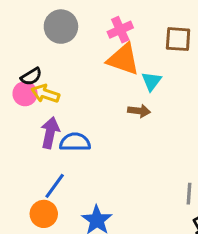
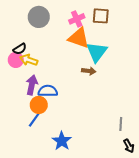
brown square: (178, 39) -> (101, 16), moved
cyan triangle: (151, 81) -> (97, 52), size x1.6
orange circle: (44, 214) -> (39, 105), moved

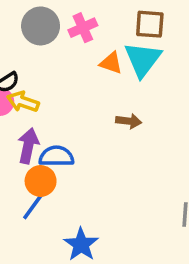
pink cross: (77, 19) -> (83, 28), moved
orange triangle: (79, 38) -> (111, 63), size x0.6
cyan triangle: (97, 52) -> (143, 59), moved

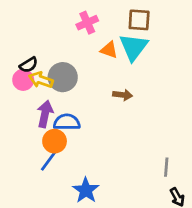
gray circle: (41, 26) -> (63, 77), moved

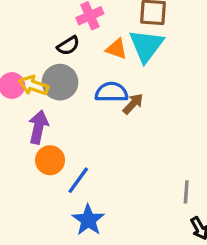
black semicircle: (29, 65) -> (68, 46), moved
brown arrow: (123, 95) -> (133, 104), turned -54
blue semicircle: (67, 122) -> (111, 92), moved
blue line: (49, 160) -> (78, 180), moved

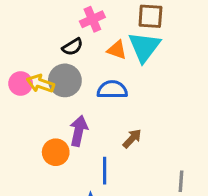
brown arrow: (133, 104) -> (132, 138), moved
purple arrow: (38, 127) -> (79, 131), moved
blue line: (78, 180) -> (105, 171), moved, turned -36

